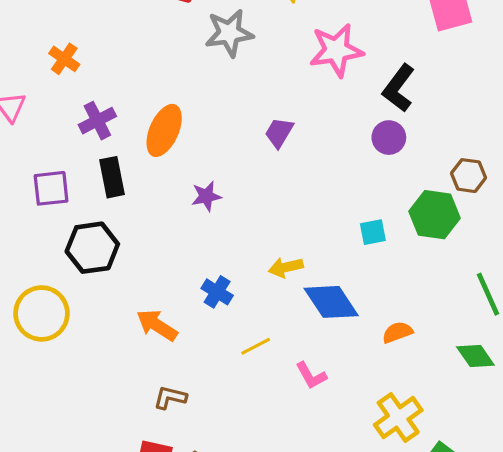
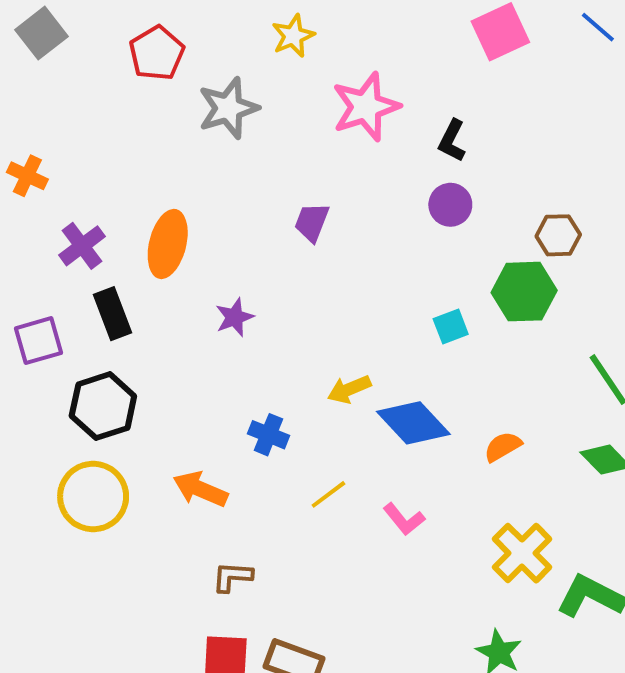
black L-shape: (399, 88) -> (452, 141), size x0.7
yellow circle: (41, 313) -> (93, 497), moved

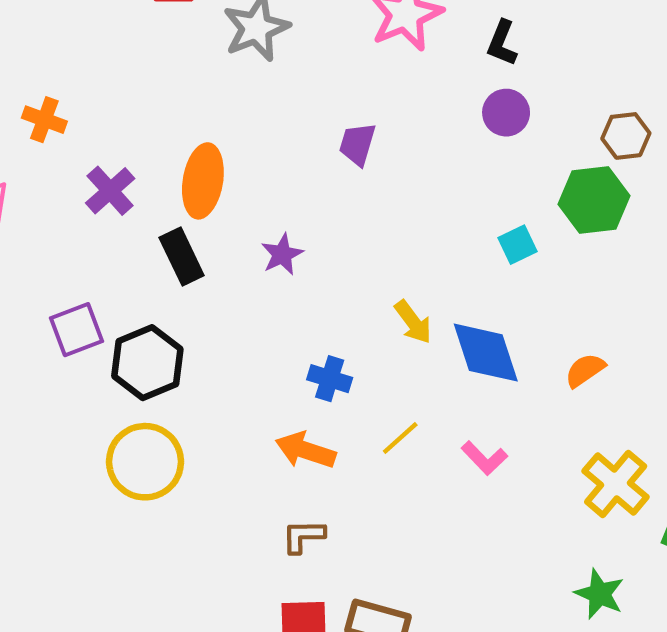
black rectangle: (113, 314) -> (182, 257), moved
purple square: (39, 341) -> (77, 330), moved
yellow arrow: (349, 389) -> (413, 322), turned -99
blue diamond: (413, 423) -> (486, 353), turned 30
orange arrow: (200, 489) -> (306, 450), moved

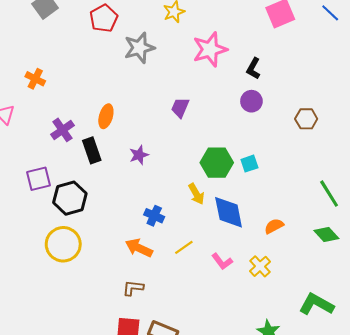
orange ellipse: (203, 181) -> (106, 116), size x0.7
purple cross: (110, 191) -> (62, 130), moved
green hexagon: (594, 200) -> (217, 163), moved
yellow cross: (616, 484) -> (260, 266), moved, size x0.7

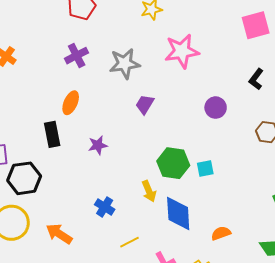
gray star: (139, 48) -> (125, 64), moved
black L-shape: (253, 68) -> (256, 79), moved
purple cross: (62, 130) -> (77, 56), moved
orange arrow: (139, 248) -> (59, 234), moved

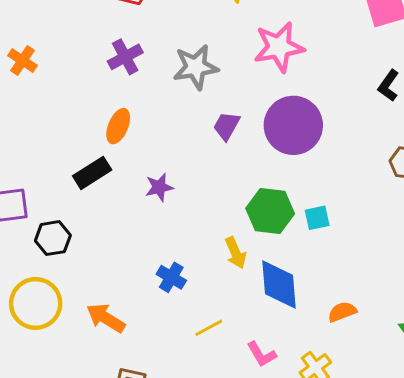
purple circle: (216, 108) -> (293, 125), moved, size x1.8
black rectangle: (52, 134) -> (92, 173), turned 70
black hexagon: (24, 178) -> (53, 238), size x0.7

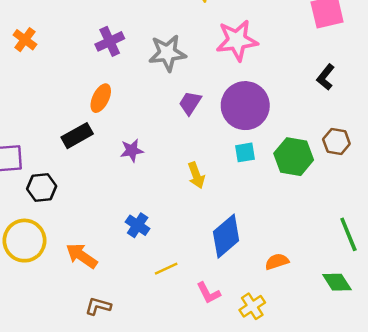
green hexagon: (270, 211) -> (294, 157), moved
cyan square: (317, 218) -> (245, 152), moved
yellow arrow: (236, 253) -> (196, 175), moved
blue diamond: (279, 284) -> (226, 236), turned 51

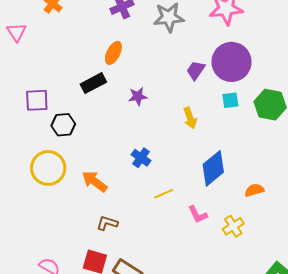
purple trapezoid: (190, 103) -> (196, 70), moved

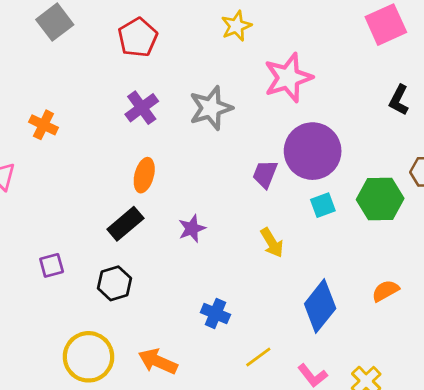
purple square: (37, 100) -> (52, 265), size x0.7
black hexagon: (63, 125) -> (114, 283), moved
orange semicircle: (254, 190) -> (385, 291), moved

